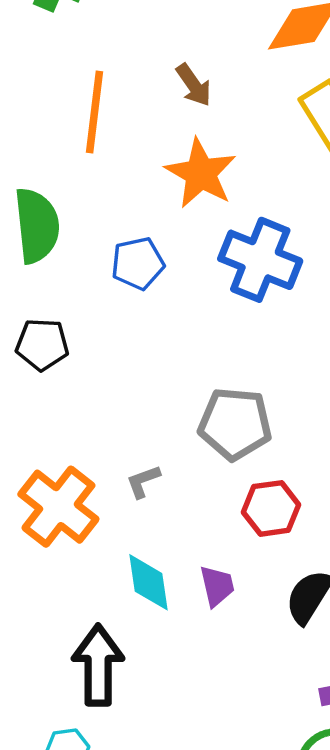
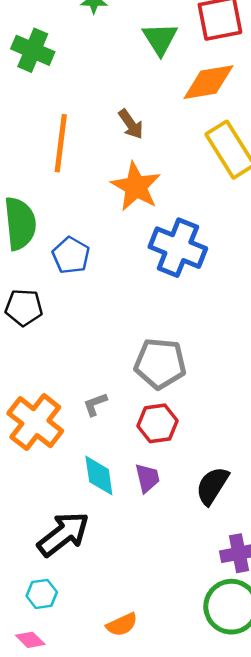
blue pentagon: (138, 263) -> (71, 255), moved, turned -30
red hexagon: (271, 508) -> (158, 423), moved
black arrow: (98, 665) -> (63, 534), turned 52

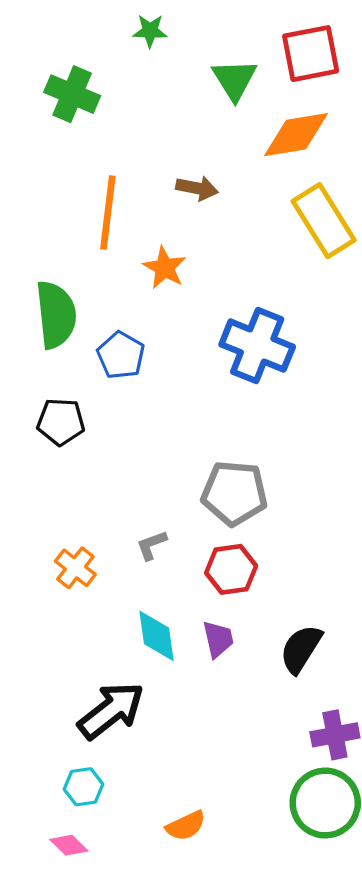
brown arrow: (131, 124) -> (197, 188), turned -44
orange star: (136, 187) -> (165, 268), moved, size x0.7
orange cross: (35, 422) -> (75, 568), size x0.6

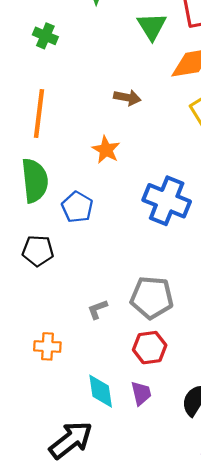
green cross: (72, 94) -> (45, 36), size x0.7
orange line: (108, 213) -> (39, 114), moved
gray L-shape: (152, 545) -> (97, 309), moved
orange cross: (75, 568) -> (47, 346), turned -35

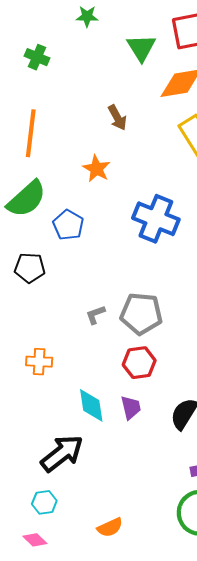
brown arrow: (127, 98) -> (117, 118), turned 50
green semicircle: (35, 181) -> (27, 199), turned 54
gray L-shape: (97, 309) -> (95, 315), moved

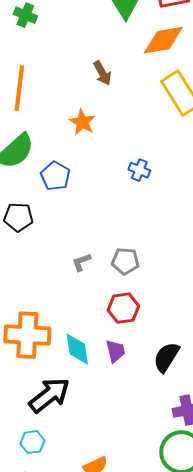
blue cross: (156, 219) -> (139, 170), size x0.5
gray pentagon: (141, 314) -> (125, 261), size x0.7
orange cross: (39, 362) -> (27, 335), moved, size x1.8

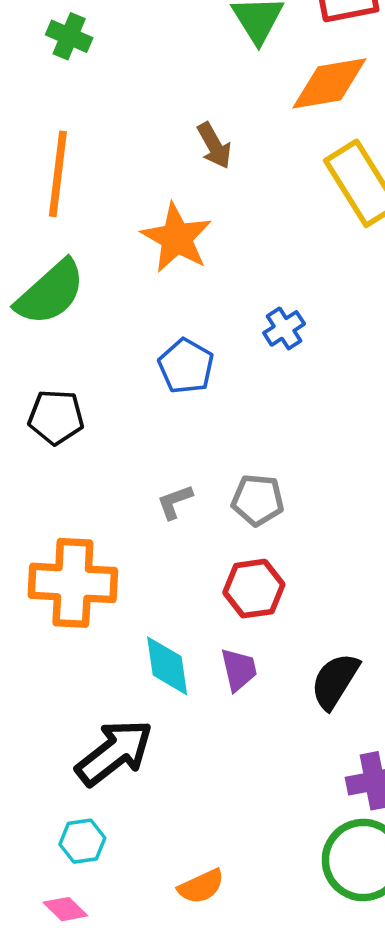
orange star: (82, 122) -> (177, 238), size x1.4
blue cross: (139, 170) -> (284, 328), turned 35
blue pentagon: (55, 176) -> (186, 366), moved
orange cross: (27, 335) -> (73, 583), moved

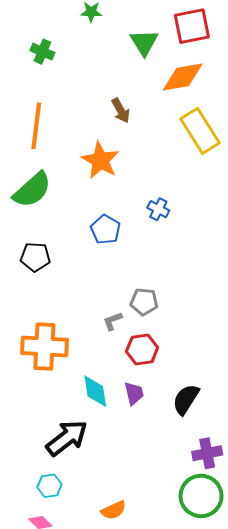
blue cross: (284, 328) -> (158, 209), turned -30
gray L-shape: (175, 502) -> (113, 321), moved

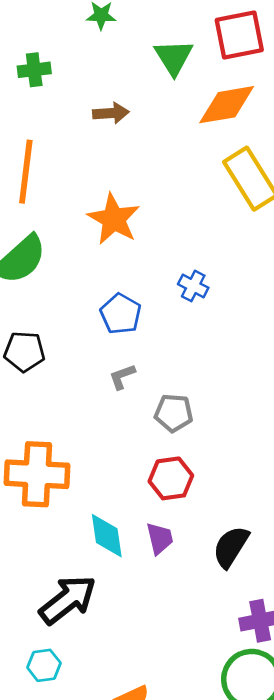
green cross: (42, 52) -> (34, 70), turned -30
brown arrow: (121, 111) -> (111, 113), moved, turned -65
gray L-shape: (113, 321) -> (122, 377), moved

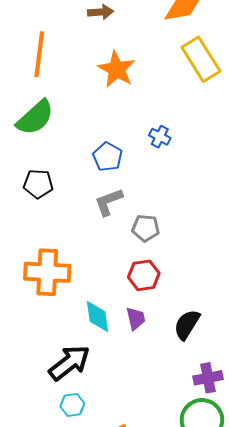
orange star: (114, 219) -> (117, 69), moved
gray L-shape: (122, 377) -> (109, 202), size x1.5
cyan hexagon: (44, 665) -> (72, 405), moved

